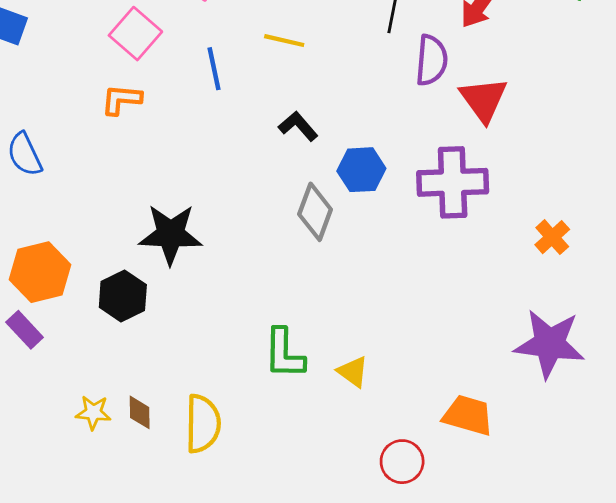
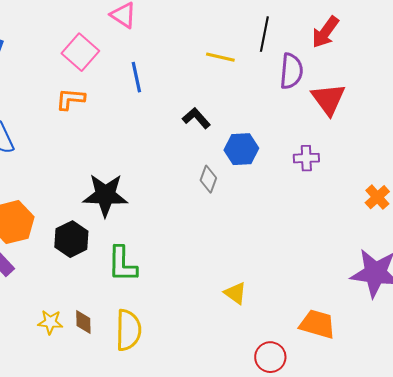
yellow line: (284, 41) -> (220, 57), moved
purple cross: (453, 182) -> (306, 158), size x0.5
gray diamond: (315, 212) -> (208, 179), size x0.7
green L-shape: (284, 354) -> (122, 264), moved

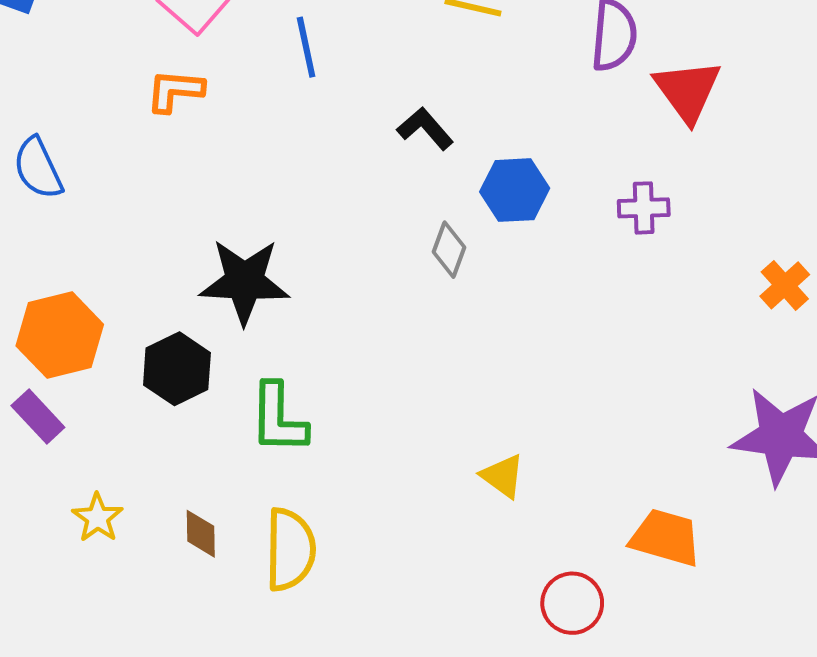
yellow star: (50, 322) -> (98, 518), moved, turned 30

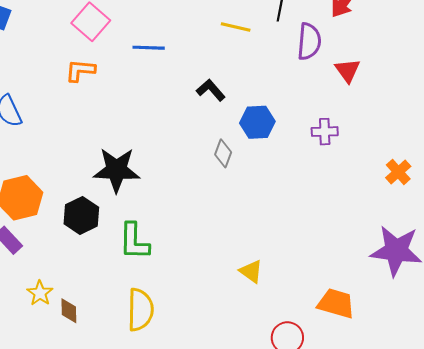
blue line: (306, 47) -> (149, 48), turned -76
red triangle: (687, 91) -> (347, 70), size x0.7
brown diamond: (201, 534) -> (69, 311), moved

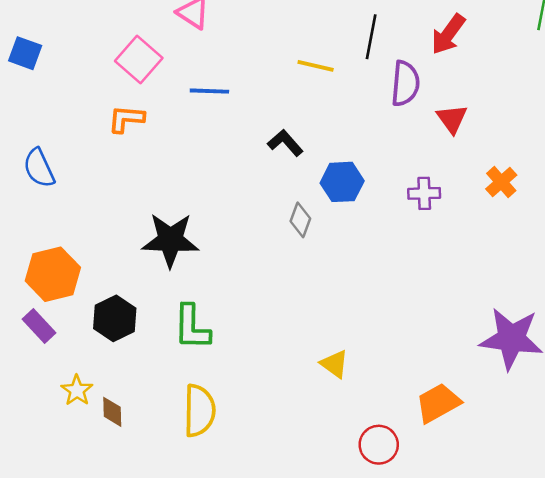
orange cross: (398, 172) -> (501, 182), moved
black hexagon: (81, 215) -> (115, 318), moved
orange trapezoid: (336, 303) -> (438, 403), turned -45

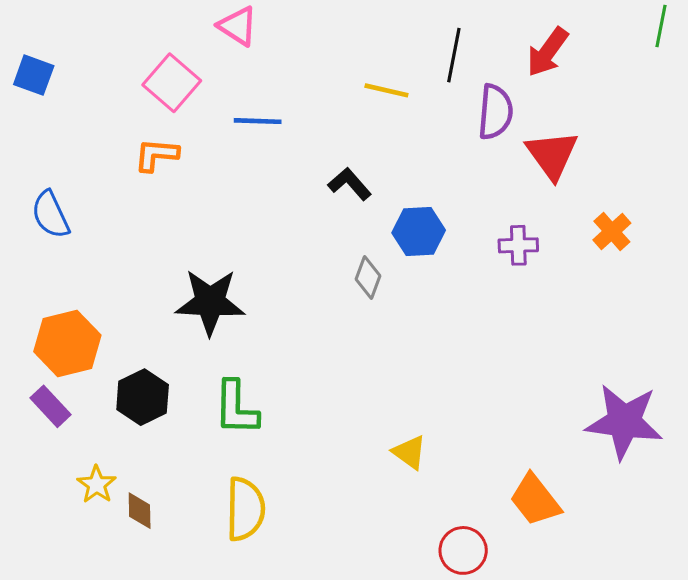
red triangle: (452, 119) -> (552, 155), size x1.4
orange trapezoid: (438, 403) -> (535, 500), turned -99

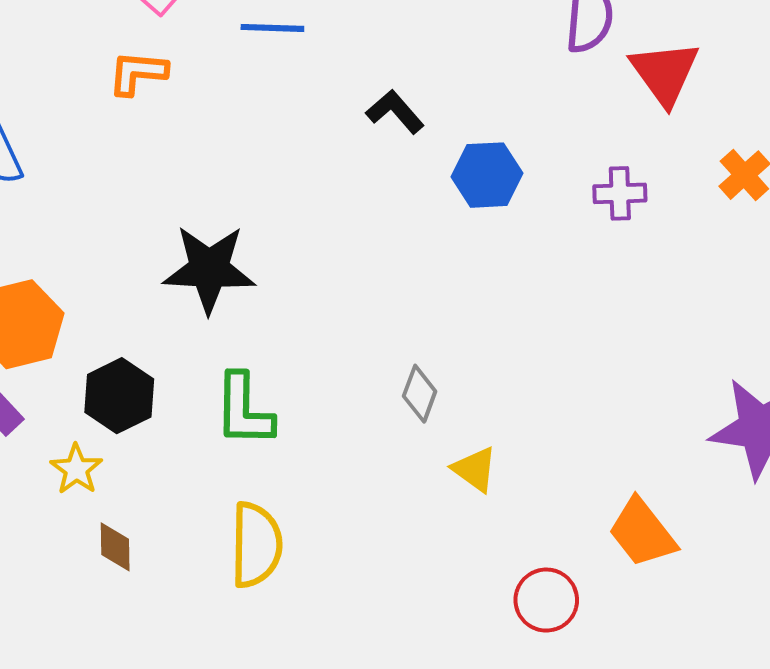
gray diamond: (368, 278) -> (420, 394), moved
yellow star: (97, 485) -> (76, 469), moved

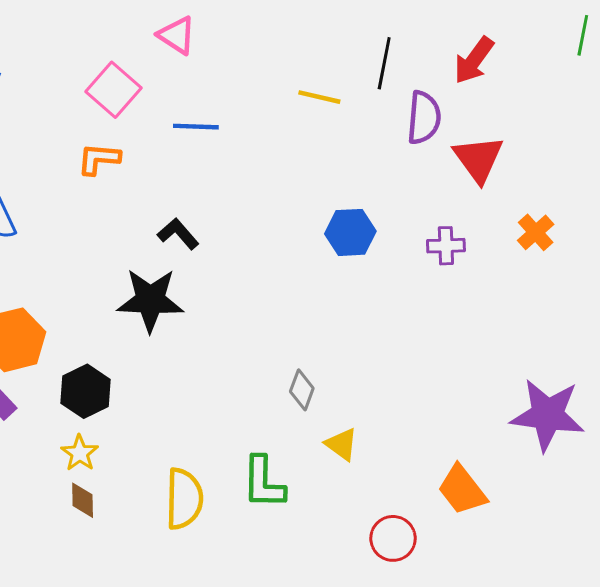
black L-shape: (395, 112) -> (178, 234), moved
green L-shape: (244, 410) -> (264, 483), moved
yellow star: (76, 469) -> (80, 453), moved

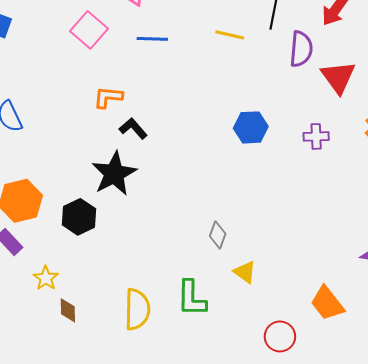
blue line: (196, 127) -> (152, 39), moved
orange L-shape: (99, 159) -> (108, 97), moved
black star: (150, 300) -> (114, 174), turned -30
black hexagon: (86, 391) -> (79, 217), moved
yellow star: (80, 453) -> (46, 278), moved

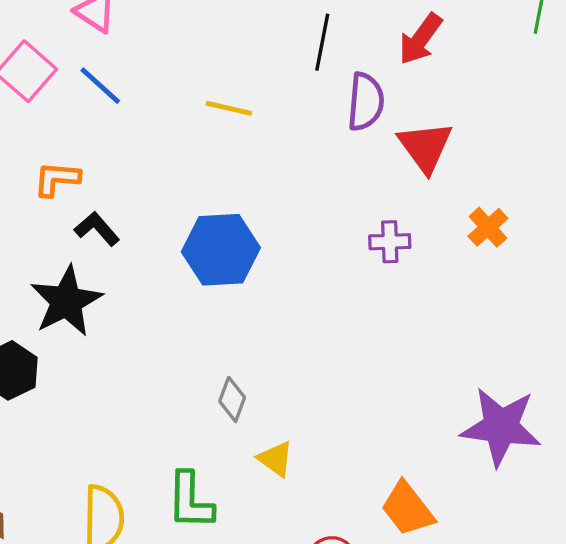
yellow line: (230, 35) -> (229, 108), moved
blue line: (152, 39) -> (100, 86), moved, turned 40
blue hexagon: (251, 127) -> (221, 250), moved, size x1.4

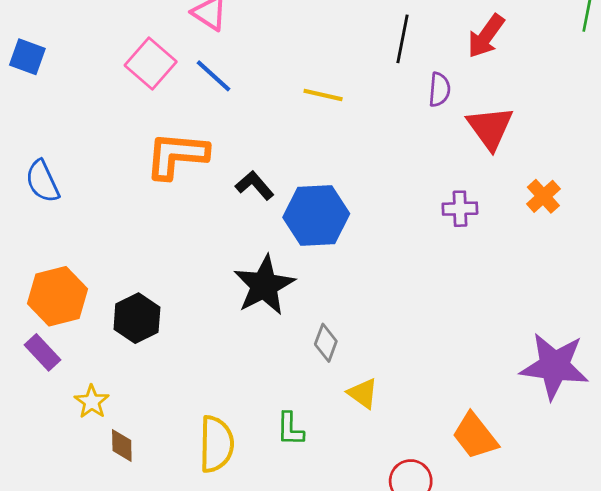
purple semicircle: (366, 102) -> (439, 90), size x0.7
orange L-shape: (57, 179) -> (177, 155), size x1.6
black L-shape: (97, 229) -> (255, 185), moved
black star: (66, 301) -> (264, 285), moved
green L-shape: (190, 501) -> (290, 429), size x0.7

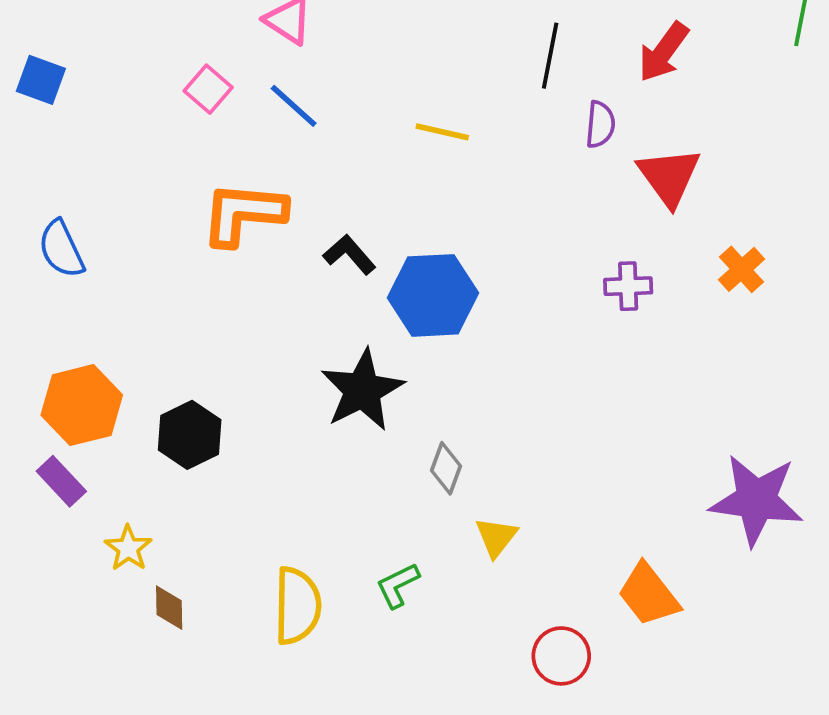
pink square: (151, 64) -> (208, 89), size x0.7
yellow triangle: (363, 393) -> (496, 537), turned 32
green L-shape: (290, 429) -> (398, 585), turned 63

